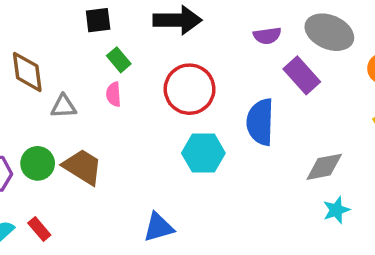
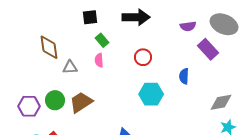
red circle: (190, 89) -> (143, 57), size x0.6
blue semicircle: (260, 122) -> (184, 76), size x0.6
brown trapezoid: (82, 167) -> (81, 102), turned -65

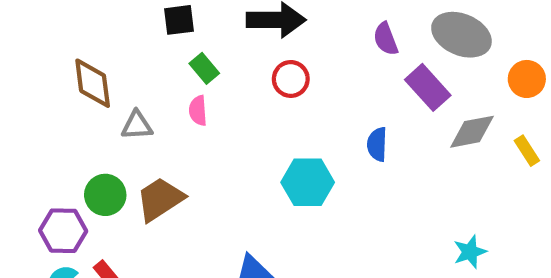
purple semicircle: (188, 26) -> (386, 39), turned 77
red circle: (143, 57) -> (291, 79), moved
gray diamond: (221, 102) -> (472, 132), moved
purple hexagon: (29, 106) -> (63, 231), moved

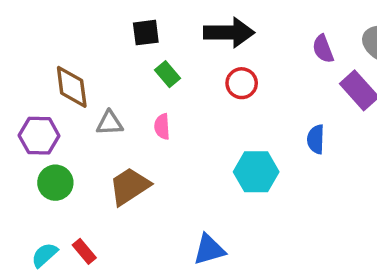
pink semicircle: (198, 111) -> (162, 127), moved
green circle: (105, 195) -> (55, 183), moved
purple hexagon: (63, 231) -> (39, 136), moved

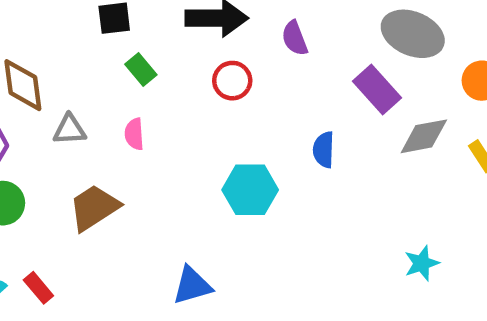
purple semicircle: (323, 49) -> (295, 38), moved

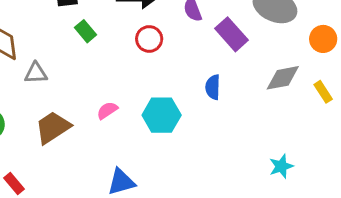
purple rectangle: (377, 89) -> (231, 34), moved
pink semicircle: (134, 134) -> (107, 110), moved, turned 60

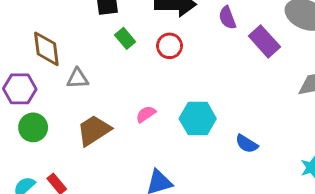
red circle: (149, 39) -> (170, 46), moved
blue semicircle: (213, 87) -> (247, 144), moved, turned -60

